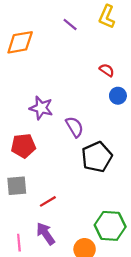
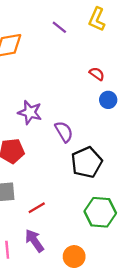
green hexagon: (110, 226) -> (100, 212), moved

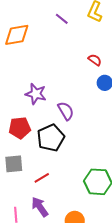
black pentagon: (87, 162) -> (51, 138), moved

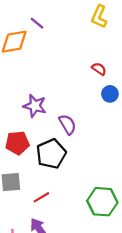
purple line: (62, 19) -> (37, 23), moved

